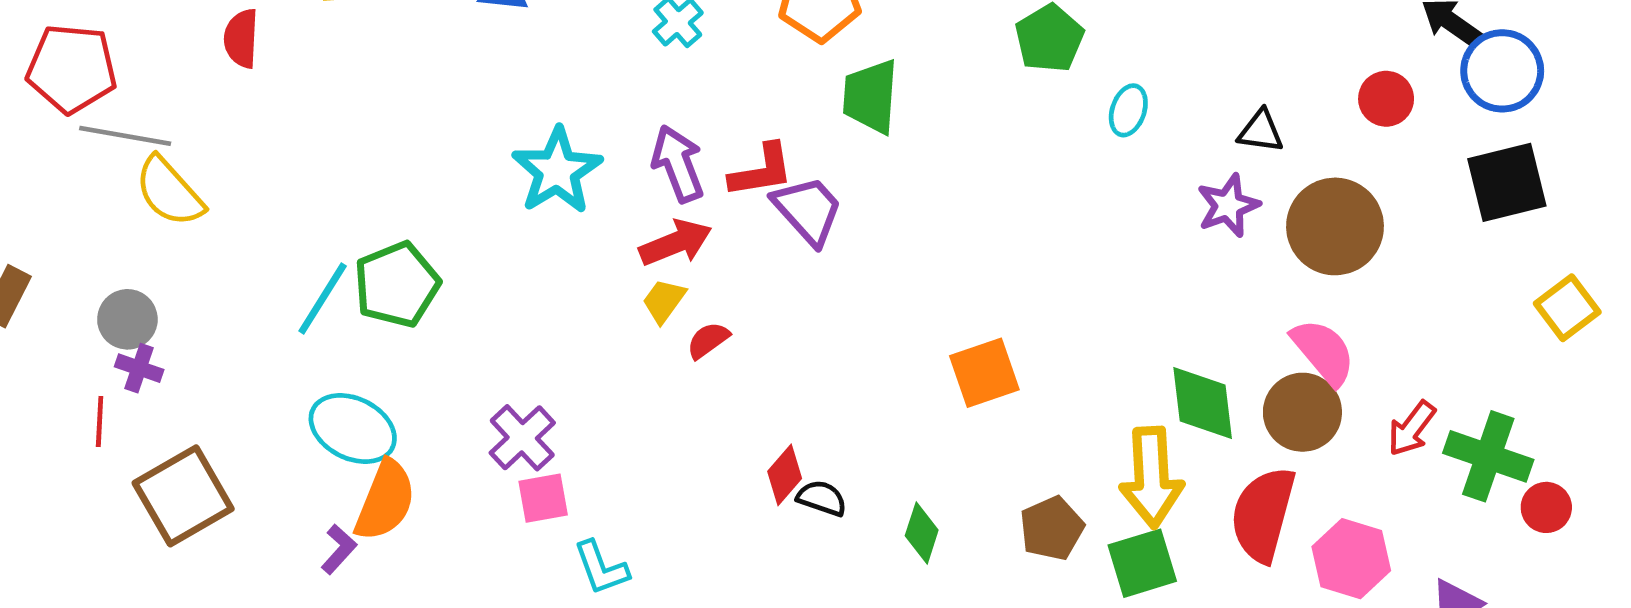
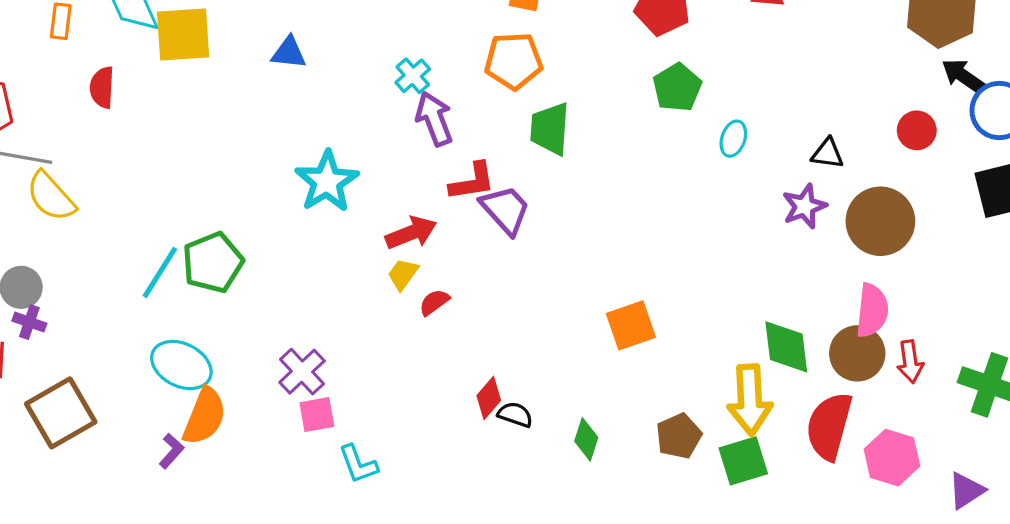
purple arrow: (678, 164) -> (434, 119), moved
pink semicircle: (1323, 352) -> (872, 310), turned 46
red arrow: (1412, 428) -> (910, 362), moved, turned -45

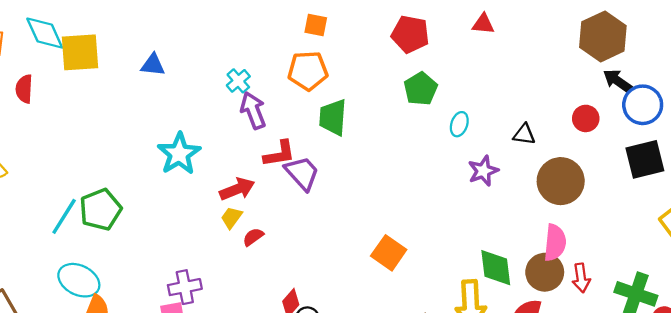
purple star: (804, 206) -> (483, 171), moved
orange square: (631, 325) -> (389, 253), turned -36
purple cross: (302, 372) -> (185, 287), moved, turned 32

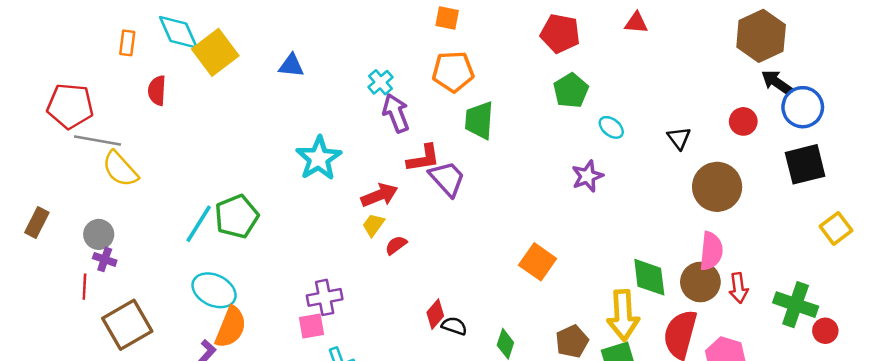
orange square: (316, 25) -> (447, 18), moved
yellow square: (80, 52) -> (215, 52), turned -33
cyan ellipse: (459, 124) -> (611, 127), turned -70
black triangle: (524, 134) -> (679, 138), turned 45
purple star: (483, 171) -> (587, 176), moved

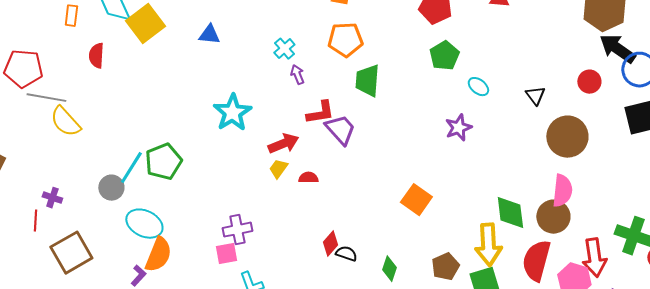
black arrow: (777, 82) -> (617, 49), size x1.4
purple arrow: (396, 113) -> (297, 75), size x0.6
gray circle: (99, 234) -> (111, 188), moved
red semicircle: (396, 245) -> (308, 178), moved, turned 36
red arrow: (738, 288) -> (594, 258), moved, size x1.5

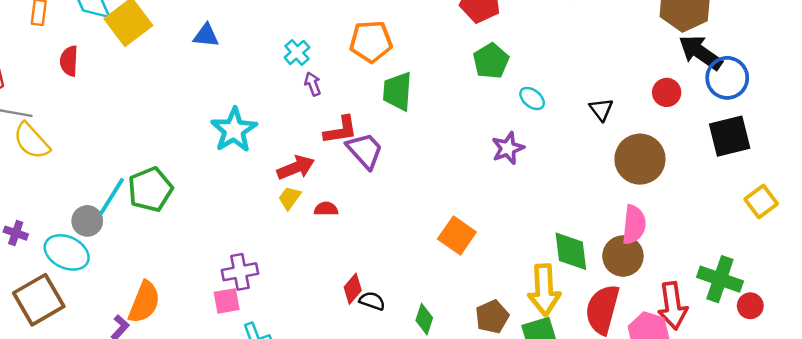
cyan ellipse: (144, 224) -> (67, 252), moved

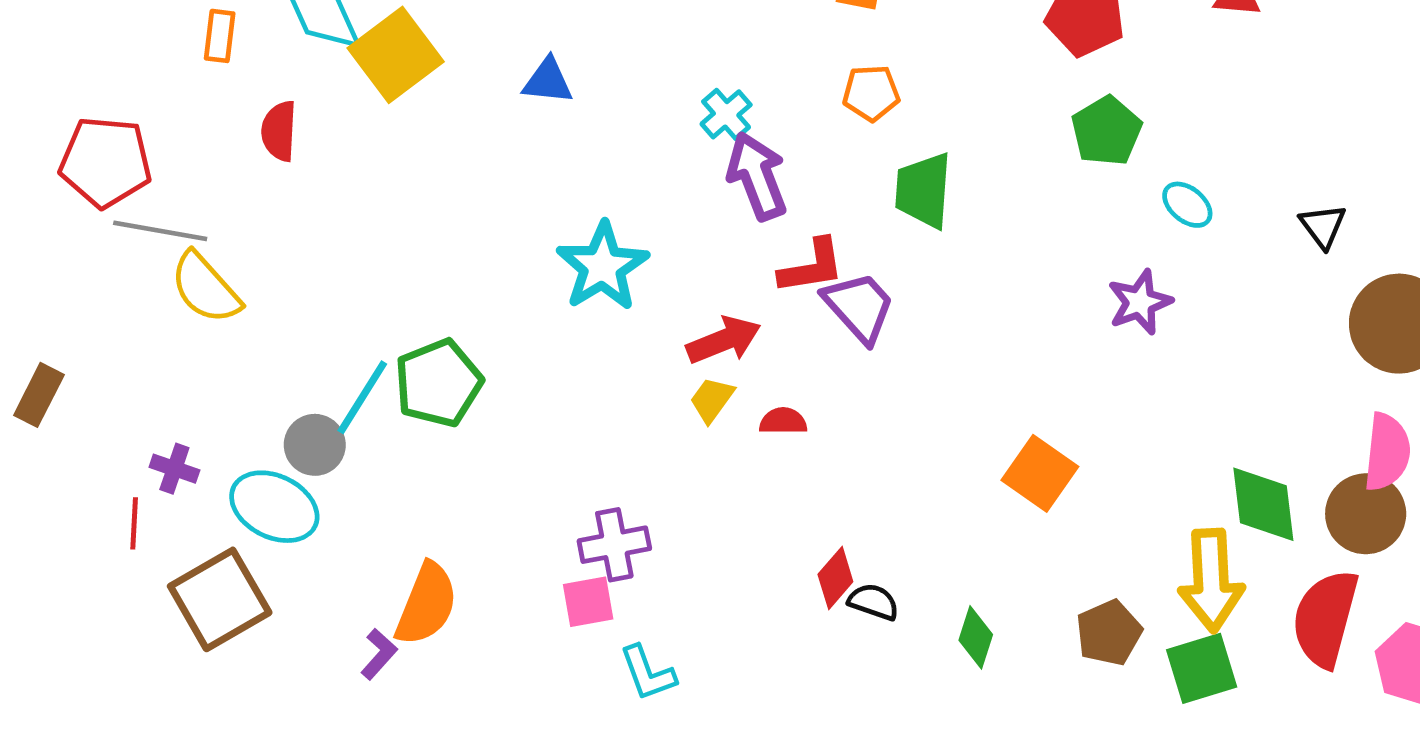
orange pentagon: (371, 42) -> (871, 93), size x0.7
purple arrow: (313, 84) -> (757, 176), size x1.8

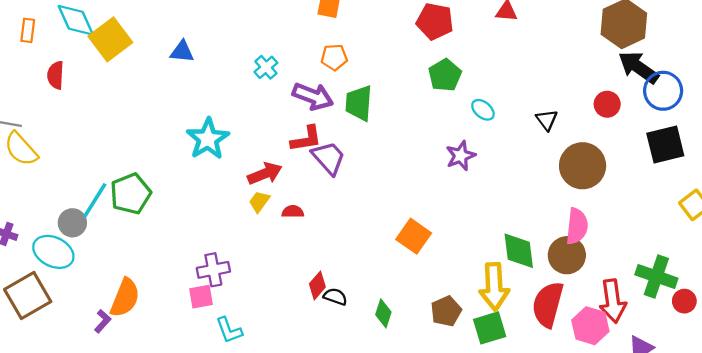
purple arrow: (757, 176) -> (313, 96), moved, turned 132

